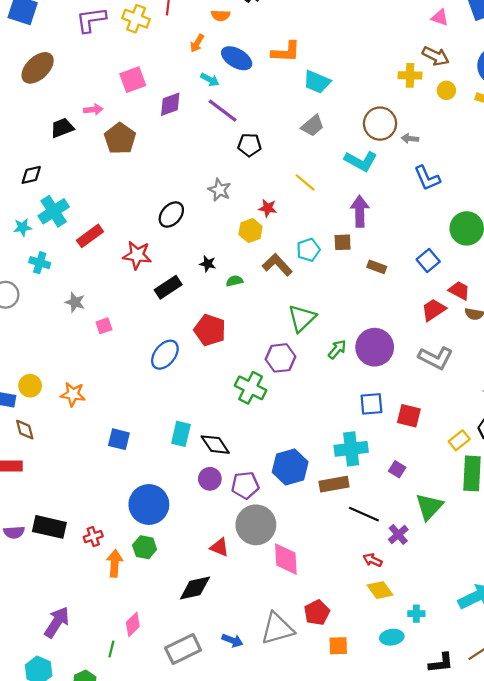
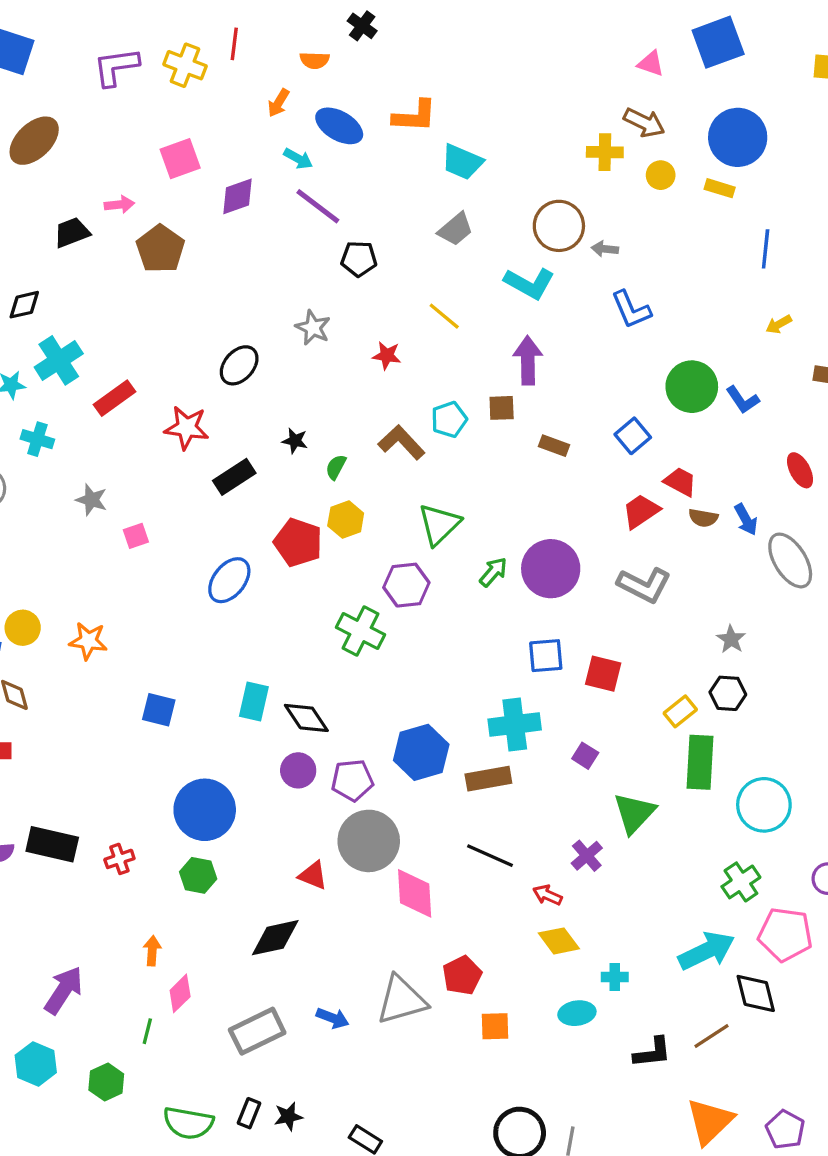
yellow hexagon: (251, 231) -> (346, 519), moved
green semicircle: (234, 281) -> (336, 467), turned -49
black line: (364, 514) -> (490, 856), moved
orange arrow: (115, 563) -> (152, 951), moved, size x0.7

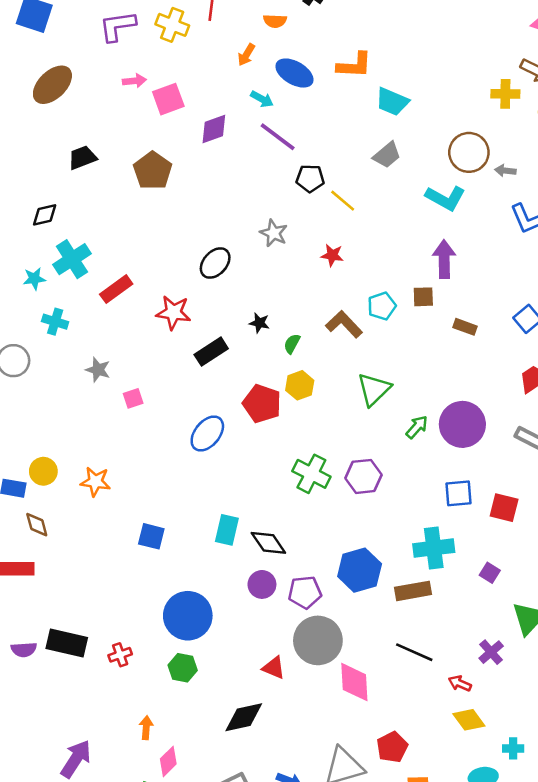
pink arrow: (119, 205) -> (134, 81), moved
yellow line: (444, 316) -> (343, 201), moved
purple hexagon: (406, 585) -> (363, 476), moved

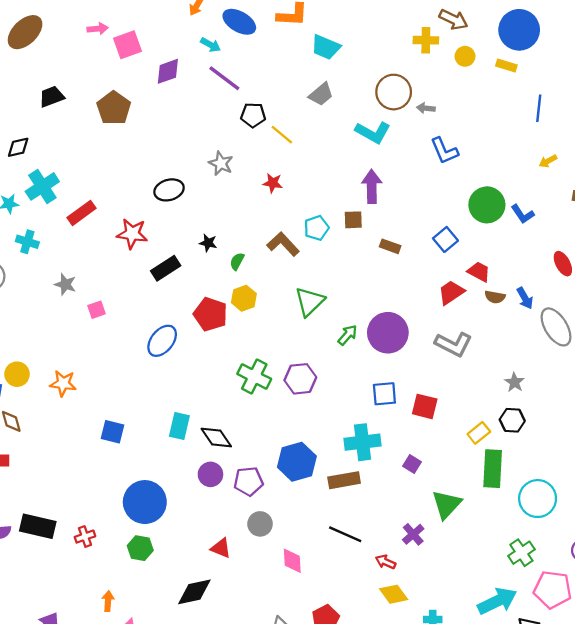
black ellipse: (215, 263) -> (169, 190), turned 32
gray circle: (318, 640) -> (260, 524), size x0.6
pink diamond: (354, 682) -> (292, 561), size x0.7

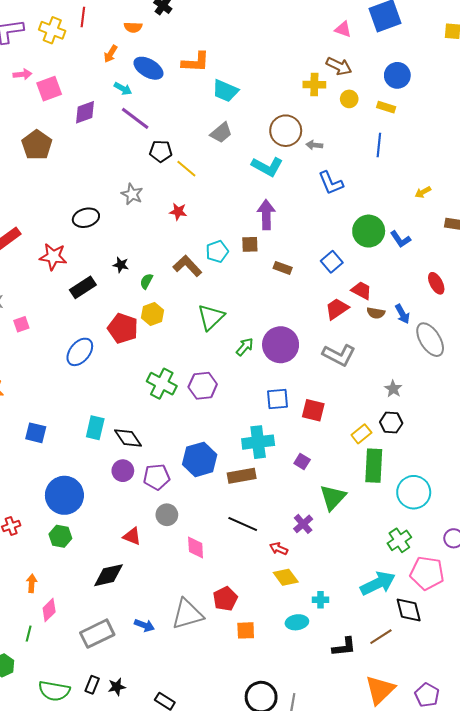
blue circle: (519, 30) -> (397, 75), size x0.7
blue line: (539, 108) -> (379, 145), moved

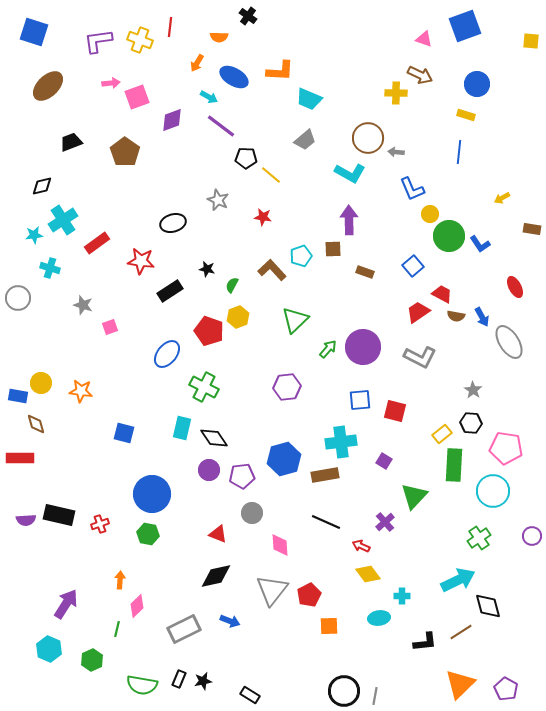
yellow circle: (349, 99) -> (430, 214), moved
green cross: (162, 384) -> (204, 387), moved
pink pentagon: (427, 573) -> (506, 448), moved
black diamond: (108, 575) -> (216, 576), moved
gray triangle: (187, 614) -> (272, 590), moved, turned -36

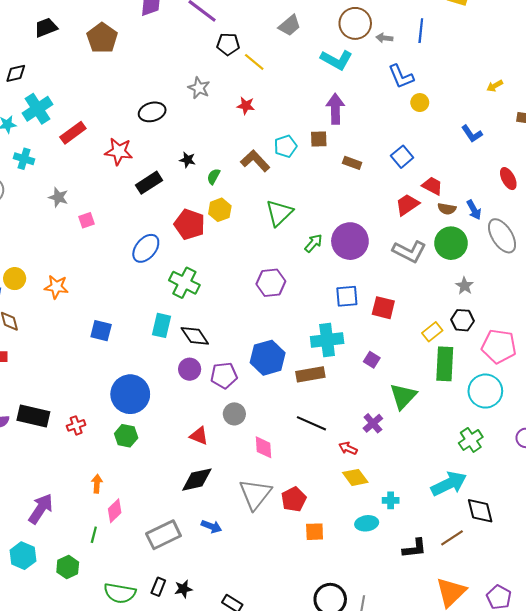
blue line: (459, 152) -> (421, 31), moved
green circle: (449, 236) -> (451, 243), moved

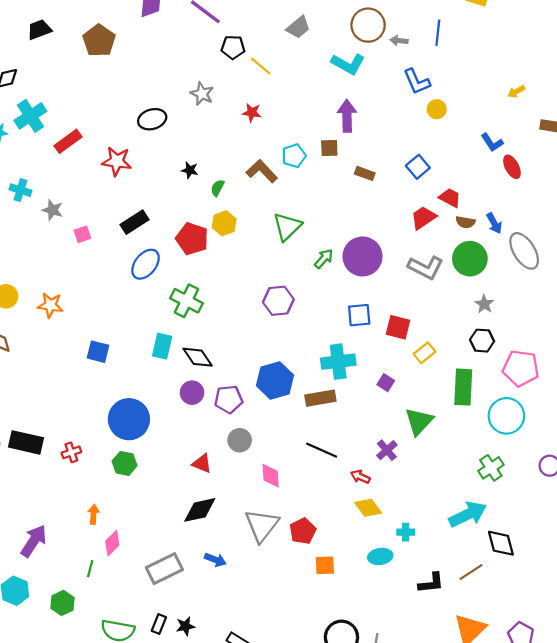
cyan cross: (24, 159) -> (20, 190), moved
red ellipse: (508, 179) -> (512, 167), moved
black rectangle: (149, 183) -> (134, 222), moved
yellow rectangle: (432, 332) -> (425, 353), moved

